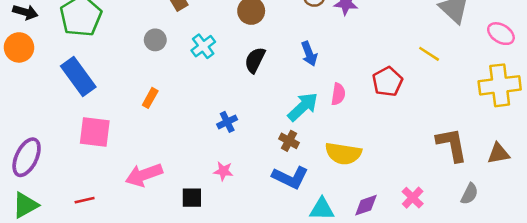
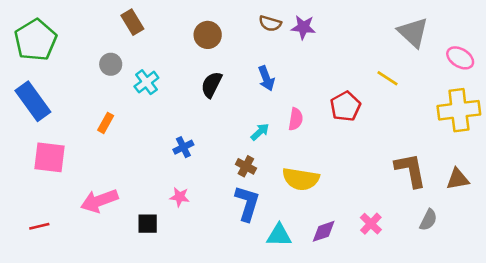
cyan cross: (203, 46) -> (146, 82), moved
cyan arrow: (303, 107) -> (260, 132), size x0.6
blue L-shape: (290, 177) -> (247, 203), turned -99

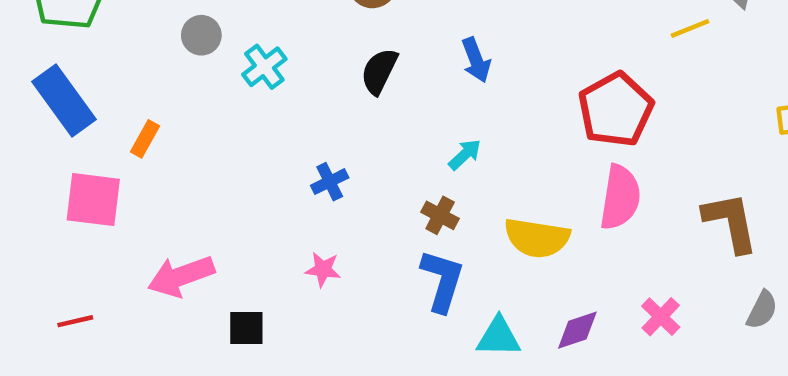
yellow line: (387, 78) -> (690, 28), moved, turned -55
red pentagon: (345, 106) -> (616, 110), size x1.4
pink semicircle: (296, 119) -> (620, 197), moved, size x1.6
orange rectangle: (106, 123) -> (145, 139), moved
black square: (148, 224) -> (246, 328), moved

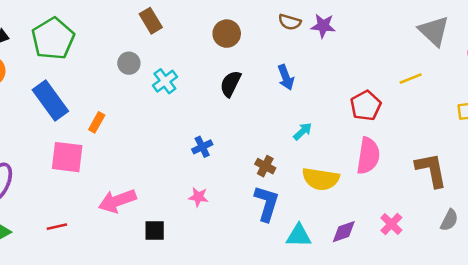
yellow line: (690, 28) -> (411, 79), moved
red pentagon: (616, 110) -> (366, 106), size x0.7
cyan arrow: (465, 155) -> (303, 131), moved

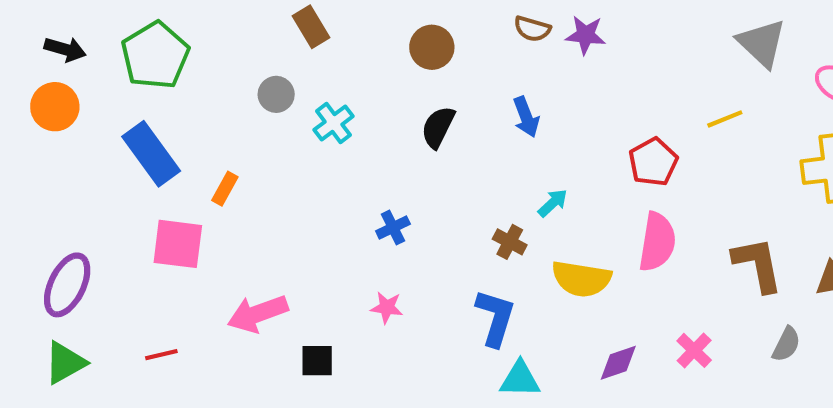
brown cross: (265, 166) -> (510, 242), moved
cyan triangle: (299, 236) -> (520, 379), moved

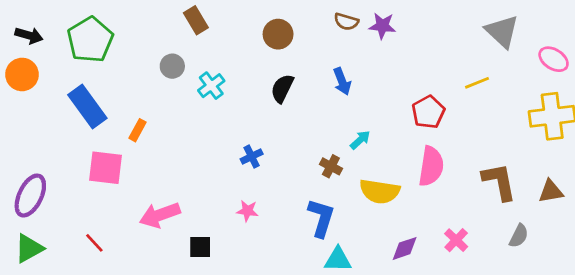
red line: (161, 355) -> (94, 243), turned 60

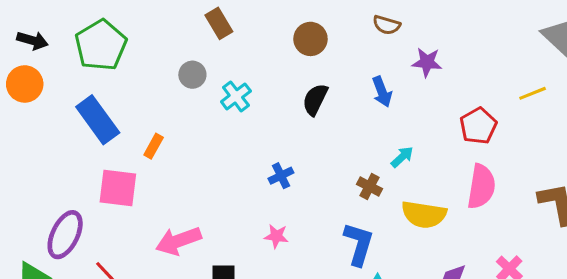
purple star: (382, 26) -> (427, 62), moved
purple ellipse: (30, 196) -> (65, 235), moved

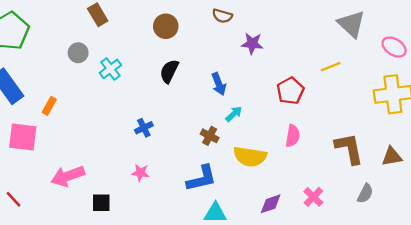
blue arrow: (382, 92) -> (219, 84), moved
pink semicircle: (481, 186) -> (293, 136), size x0.7
blue L-shape: (359, 244) -> (201, 178), turned 60

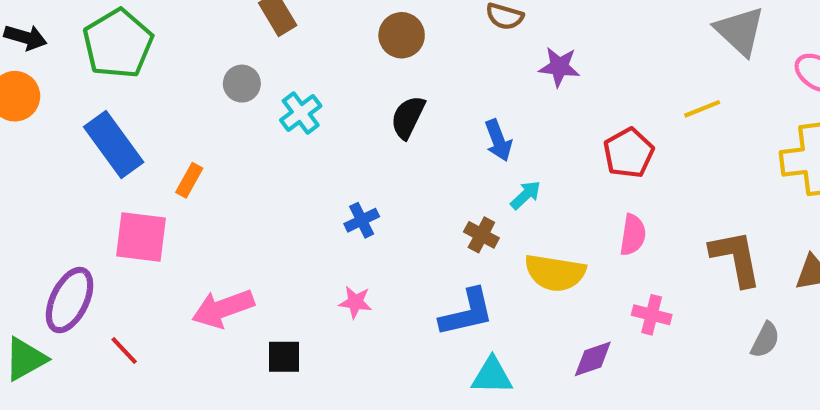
pink cross: (313, 197) -> (652, 315), moved, turned -30

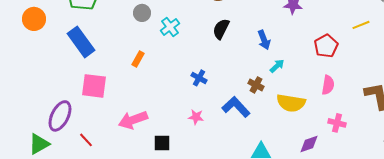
orange rectangle: (189, 180) -> (138, 59), moved
blue cross: (362, 220) -> (199, 78), turned -35
blue L-shape: (467, 313) -> (236, 107), moved, turned -120

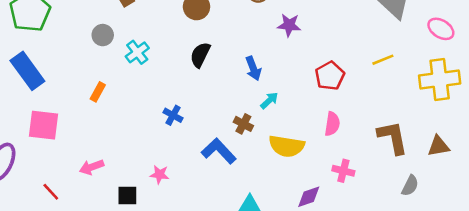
yellow line: (361, 25) -> (383, 60), moved
pink star: (196, 117) -> (159, 175), moved
pink arrow: (133, 120) -> (92, 167), size x0.7
red line: (86, 140) -> (51, 192), moved

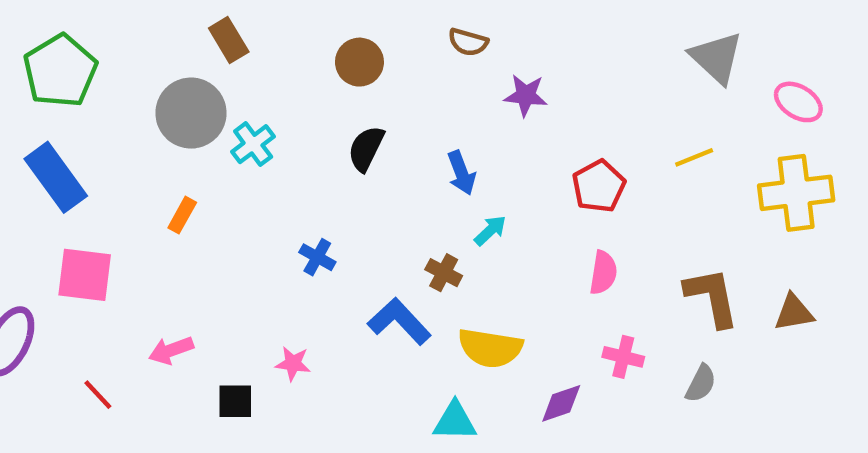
gray circle: (103, 35) -> (191, 113), size x1.8
yellow semicircle: (287, 146) -> (490, 348), moved
gray semicircle: (410, 186) -> (701, 383), moved

